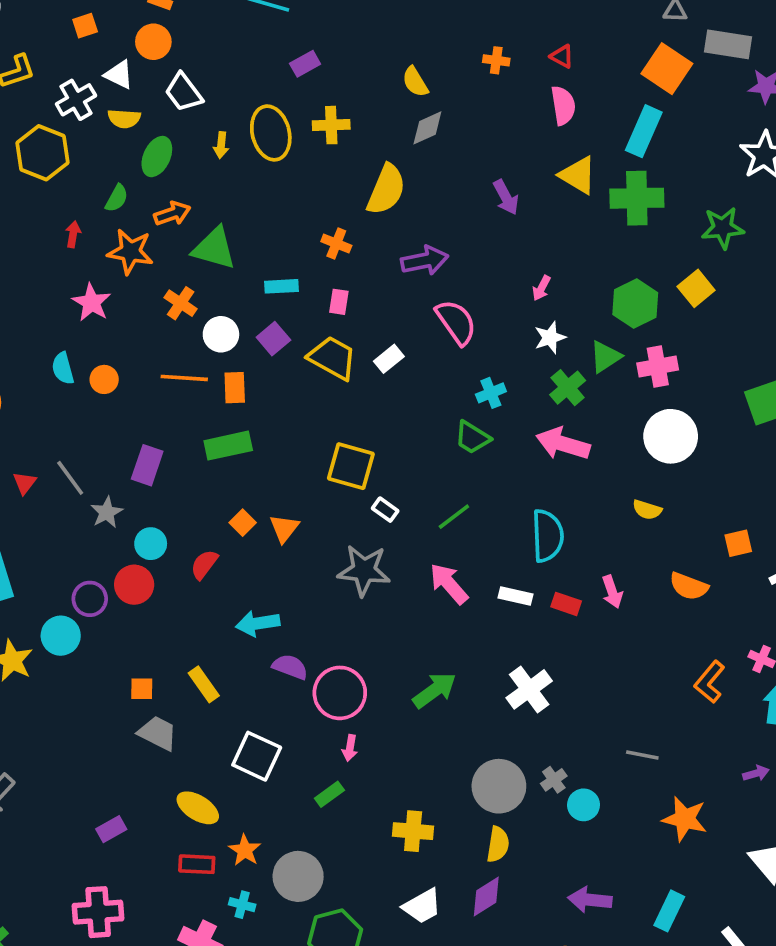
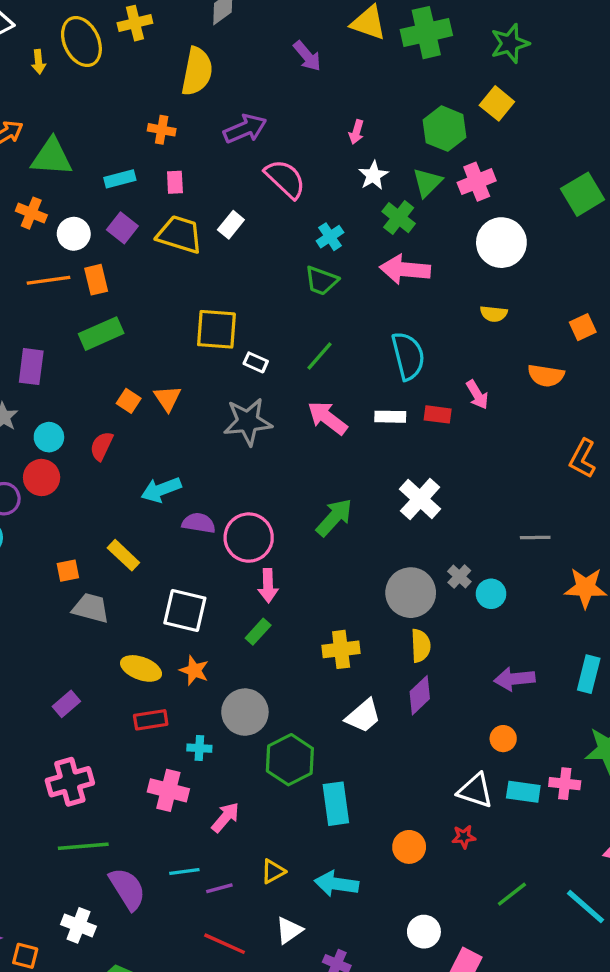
pink arrow: (350, 748) -> (268, 586), size x1.4
orange star: (245, 850) -> (194, 670), moved

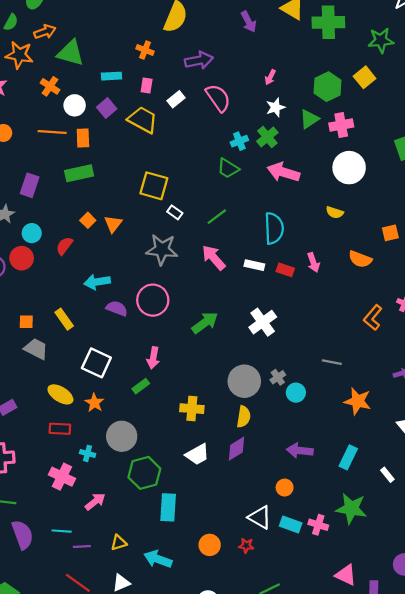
green cross: (399, 218) -> (267, 137), moved
white rectangle: (231, 225) -> (176, 99), moved
pink circle: (249, 538) -> (153, 300), moved

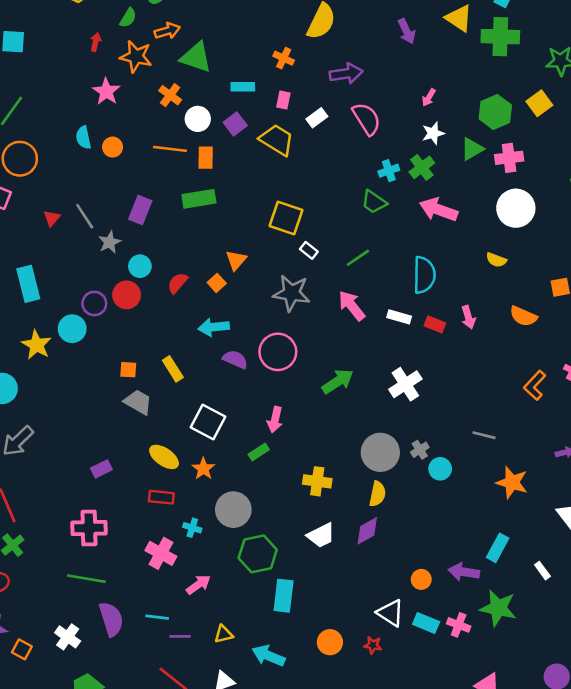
orange square: (88, 220) -> (217, 283), moved
purple arrow: (300, 451) -> (464, 572), moved

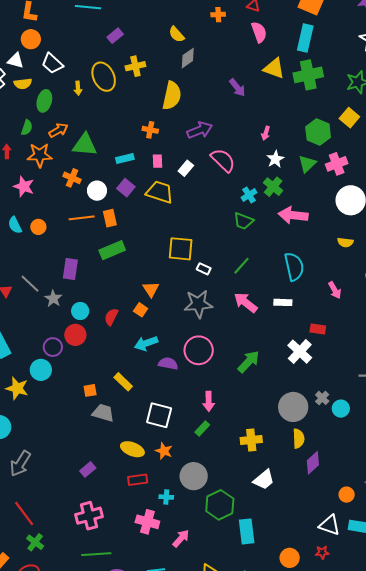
red rectangle: (435, 324) -> (318, 329), moved
purple diamond: (367, 531) -> (313, 463), moved

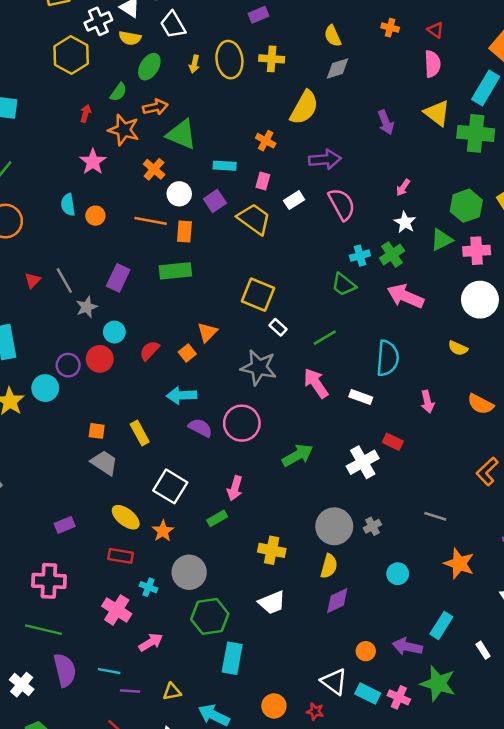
white star: (275, 159) -> (405, 222), turned -30
cyan circle: (341, 409) -> (398, 574), moved

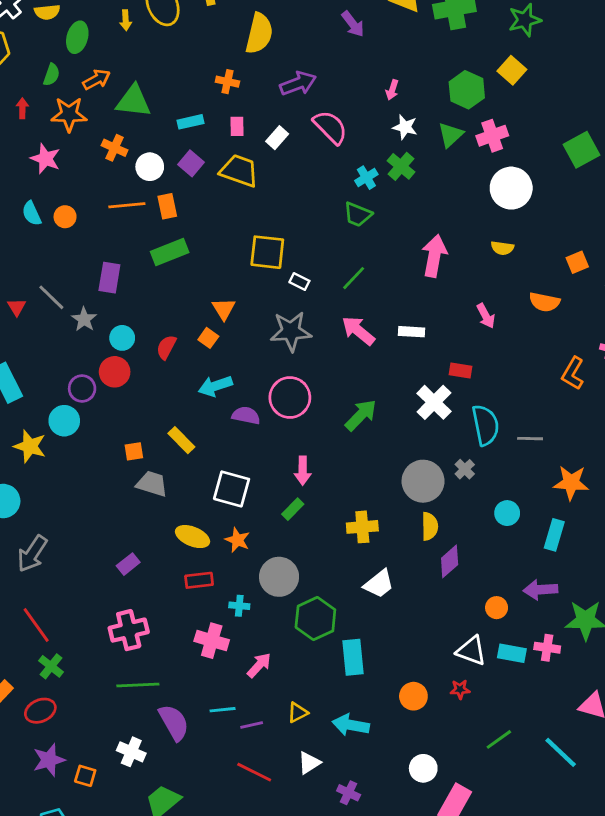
pink arrow: (405, 296) -> (434, 256), moved, turned 93
cyan semicircle: (388, 358) -> (485, 425), moved
cyan rectangle: (441, 625) -> (554, 535), moved

